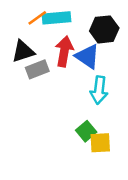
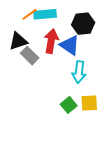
gray rectangle: (37, 69) -> (30, 56), turned 66
yellow square: (100, 143) -> (89, 103), moved

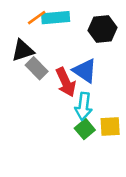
red arrow: (51, 41) -> (66, 82), moved, turned 145
blue triangle: (70, 45) -> (85, 71), moved
cyan arrow: (79, 72) -> (84, 106), moved

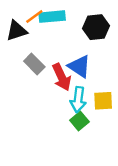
black triangle: (23, 50) -> (16, 31), moved
yellow square: (110, 127) -> (103, 101), moved

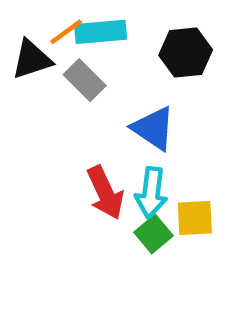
gray rectangle: (34, 64) -> (85, 80), moved
red arrow: (62, 77) -> (105, 193), moved
yellow square: (103, 101) -> (195, 218), moved

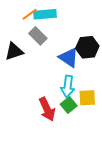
black hexagon: (186, 53) -> (87, 47), moved
black triangle: (32, 59) -> (14, 51), moved
red arrow: (105, 193) -> (47, 109), moved

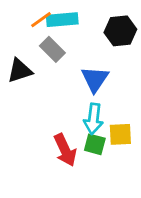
black hexagon: (87, 47) -> (120, 31), moved
blue triangle: (69, 58) -> (95, 79), turned 30
green square: (69, 105) -> (95, 144), turned -35

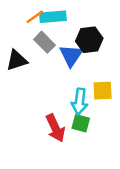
black hexagon: (120, 31) -> (89, 40), moved
blue triangle: (95, 79) -> (71, 55), moved
yellow square: (120, 134) -> (103, 91), moved

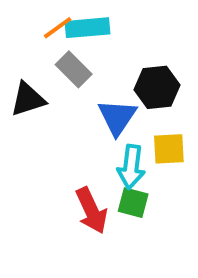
black hexagon: (89, 40) -> (157, 87), moved
blue triangle: (71, 55) -> (117, 117), moved

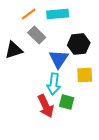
cyan rectangle: (87, 28) -> (58, 14), moved
cyan arrow: (131, 167) -> (54, 84), moved

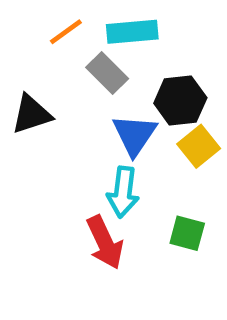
gray rectangle: (37, 35) -> (107, 73), moved
yellow square: (85, 75) -> (199, 146), moved, turned -36
green square: (67, 102) -> (187, 233), moved

